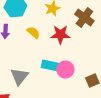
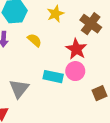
red star: (60, 34) -> (76, 49), moved, turned 30
pink circle: (65, 70) -> (75, 71), moved

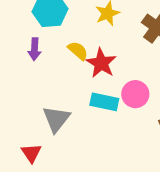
red star: (76, 49) -> (101, 63), moved

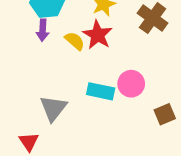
purple arrow: (34, 49) -> (43, 30), moved
red star: (101, 63) -> (98, 35), moved

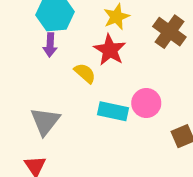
yellow semicircle: (75, 41) -> (85, 73), moved
gray triangle: (53, 108) -> (45, 121), moved

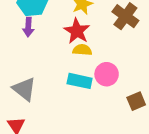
yellow semicircle: (85, 73) -> (82, 50), moved, turned -36
gray triangle: (45, 121) -> (24, 89), turned -30

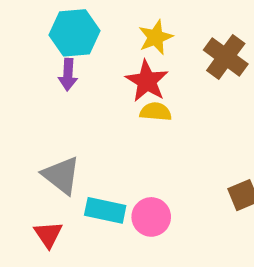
pink circle: (107, 74) -> (151, 217), moved
cyan rectangle: (80, 81) -> (105, 210), moved

